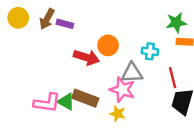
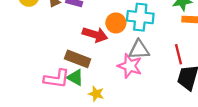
cyan cross: (150, 51) -> (140, 17), moved, size x1.6
brown rectangle: (85, 98) -> (78, 59), moved
yellow star: (118, 114) -> (96, 94), moved

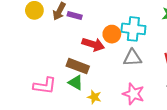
pink star: (130, 66) -> (133, 94), moved
pink L-shape: (57, 79) -> (45, 86), moved

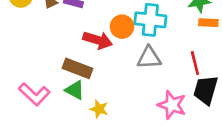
pink L-shape: (45, 86) -> (34, 94), turned 35
pink star: (133, 94) -> (172, 105), moved

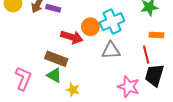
cyan cross: (150, 20) -> (112, 22), turned -30
orange rectangle: (208, 23) -> (156, 35), moved
pink L-shape: (34, 94) -> (23, 78), turned -110

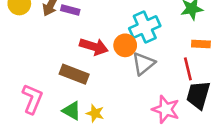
orange circle: (90, 27) -> (125, 45), moved
gray triangle: (111, 51) -> (143, 64), turned -36
green triangle: (54, 75) -> (72, 111), moved

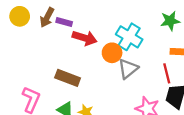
cyan cross: (145, 27) -> (129, 37), turned -35
red arrow: (94, 47) -> (85, 38), moved

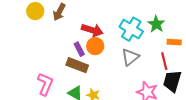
green star: (170, 21) -> (156, 24), moved, turned -30
purple rectangle: (64, 22) -> (79, 49), moved, turned 48
orange circle: (112, 53) -> (95, 46), moved

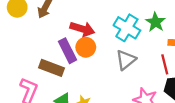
purple rectangle: (79, 49) -> (67, 51), size x1.5
brown rectangle: (77, 65) -> (51, 68), moved

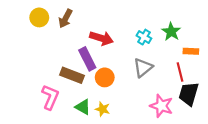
cyan cross: (127, 28) -> (144, 37), size x0.6
orange circle: (86, 47) -> (105, 77), moved

